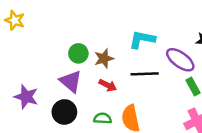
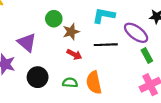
green circle: (78, 53) -> (54, 19), moved
purple triangle: (71, 81) -> (27, 43), moved

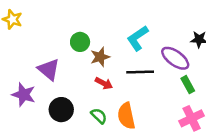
cyan L-shape: (104, 15) -> (138, 38), turned -45
green semicircle: (70, 83) -> (99, 116), turned 40

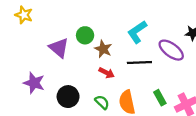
brown star: (100, 57) -> (103, 49), turned -30
purple triangle: (49, 69) -> (59, 48), moved
green rectangle: (188, 85) -> (160, 98), moved

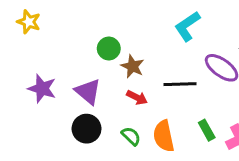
cyan L-shape: (137, 32) -> (187, 26), moved
purple triangle: (59, 48) -> (88, 92), moved
purple star: (34, 83) -> (42, 89), moved

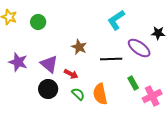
green circle: (109, 49) -> (38, 22), moved
red arrow: (137, 97) -> (71, 74), moved
green rectangle: (207, 130) -> (133, 83), moved

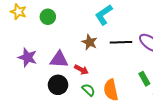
cyan L-shape: (116, 20) -> (104, 15), moved
black line: (111, 59) -> (121, 42), moved
purple triangle: (49, 64) -> (59, 59), turned -36

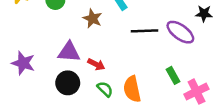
brown star: (89, 42) -> (92, 19), moved
purple star: (28, 57) -> (23, 63), moved

